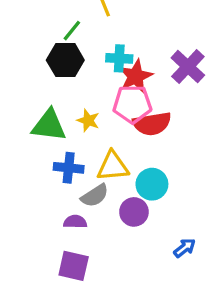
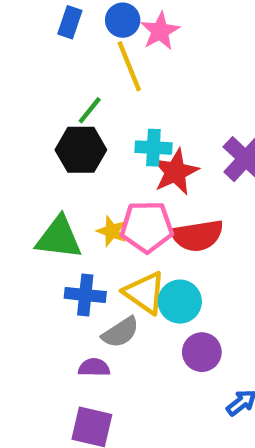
pink pentagon: (132, 104) -> (147, 227), moved
yellow triangle: (113, 166) -> (145, 293), turned 40
cyan circle: (152, 184) -> (180, 302), moved
purple circle: (134, 212) -> (202, 352), moved

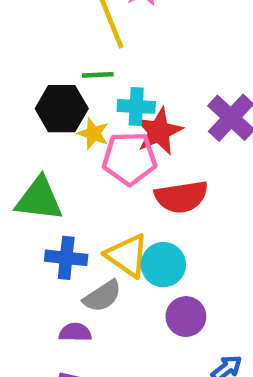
green line: (90, 110) -> (98, 75), moved, turned 48
pink pentagon: (147, 227) -> (129, 158), moved
yellow star: (112, 231) -> (93, 134), moved

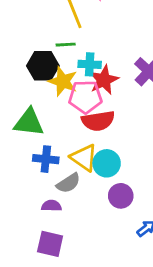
yellow star: (93, 134) -> (63, 81), size x1.5
red semicircle: (181, 197) -> (98, 121), moved

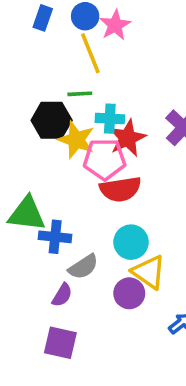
green triangle: (29, 122) -> (27, 214), moved
yellow triangle: (84, 158) -> (149, 272), moved
purple circle: (121, 196) -> (129, 293), moved
purple semicircle: (51, 206) -> (62, 295), turned 120

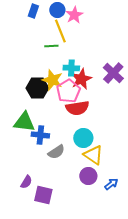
green line: (80, 94) -> (51, 46), moved
black hexagon: (52, 120) -> (37, 88), moved
pink pentagon: (105, 159) -> (68, 91), turned -30
purple circle: (129, 293) -> (88, 176), moved
purple semicircle: (62, 295) -> (26, 182), moved

